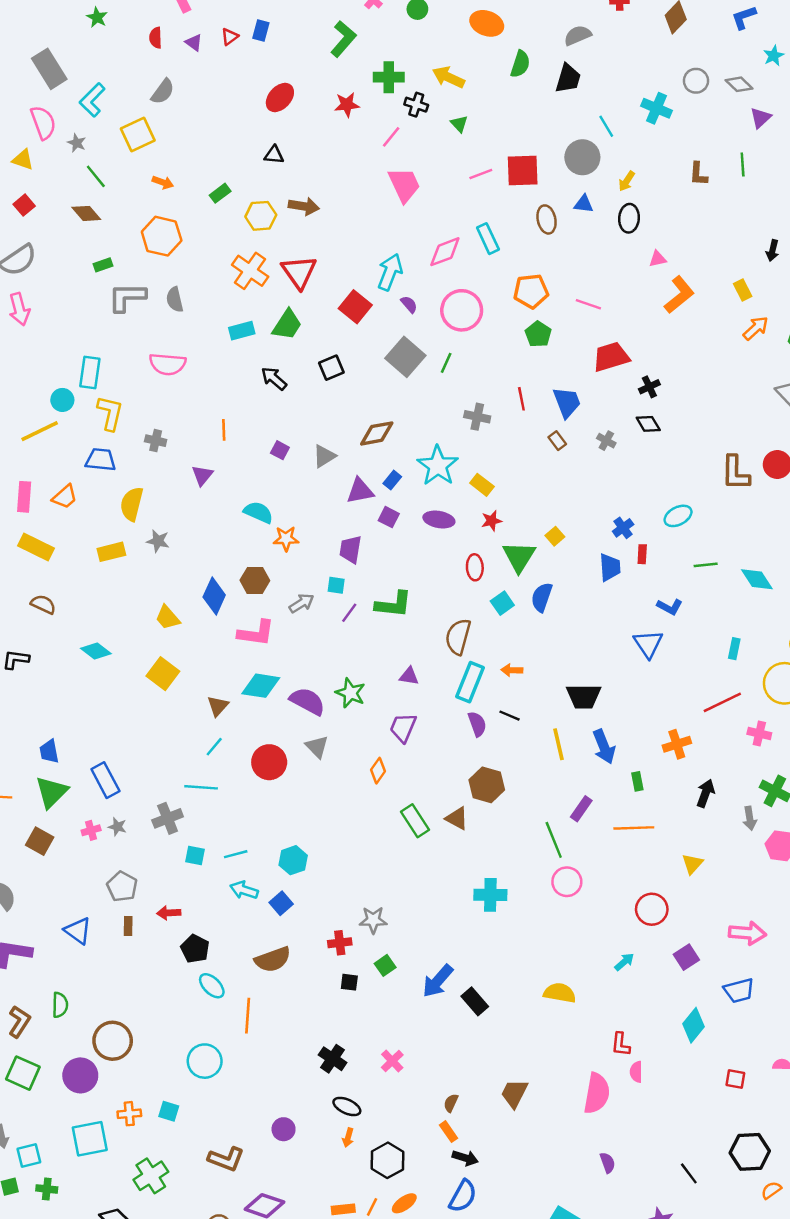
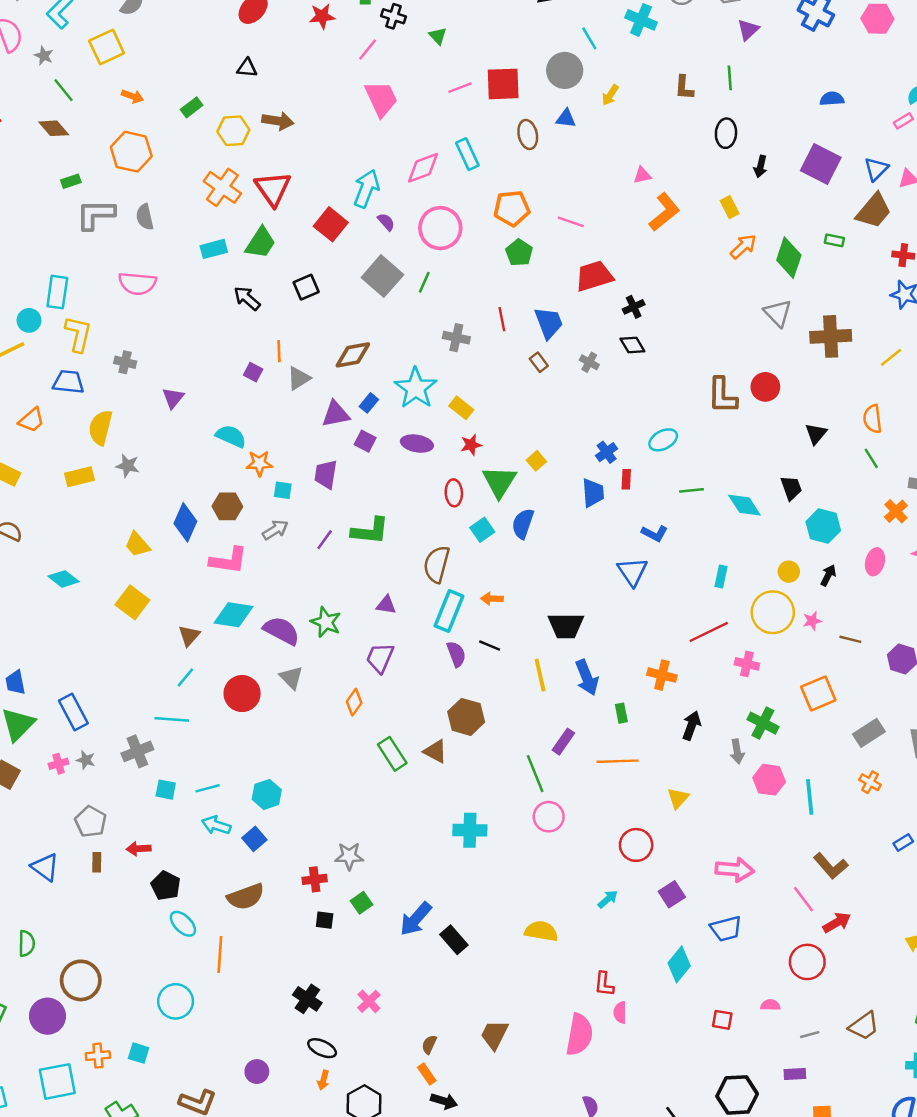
black ellipse: (629, 218) -> (726, 133), moved
orange line: (224, 430) -> (279, 351), moved
cyan square: (336, 585) -> (283, 490), moved
orange cross: (677, 744) -> (662, 675), turned 32

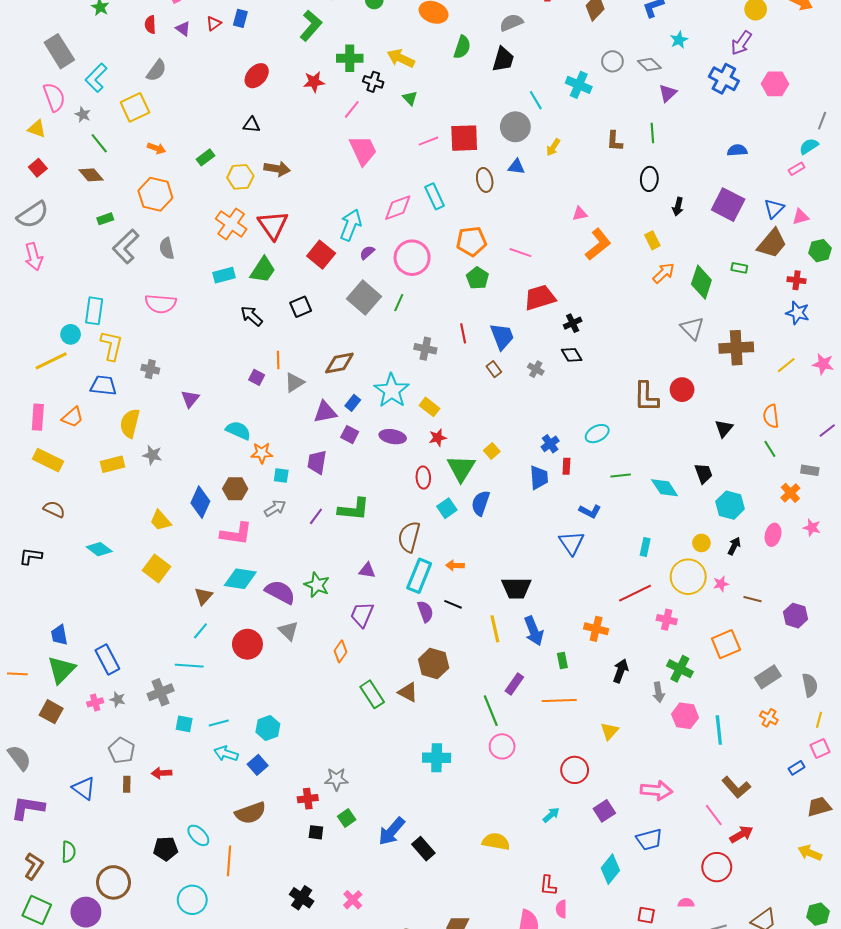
gray L-shape: (96, 214) -> (126, 246), turned -44
purple semicircle: (386, 222) -> (367, 253), turned -91
black pentagon: (166, 886) -> (166, 849), moved, turned -30

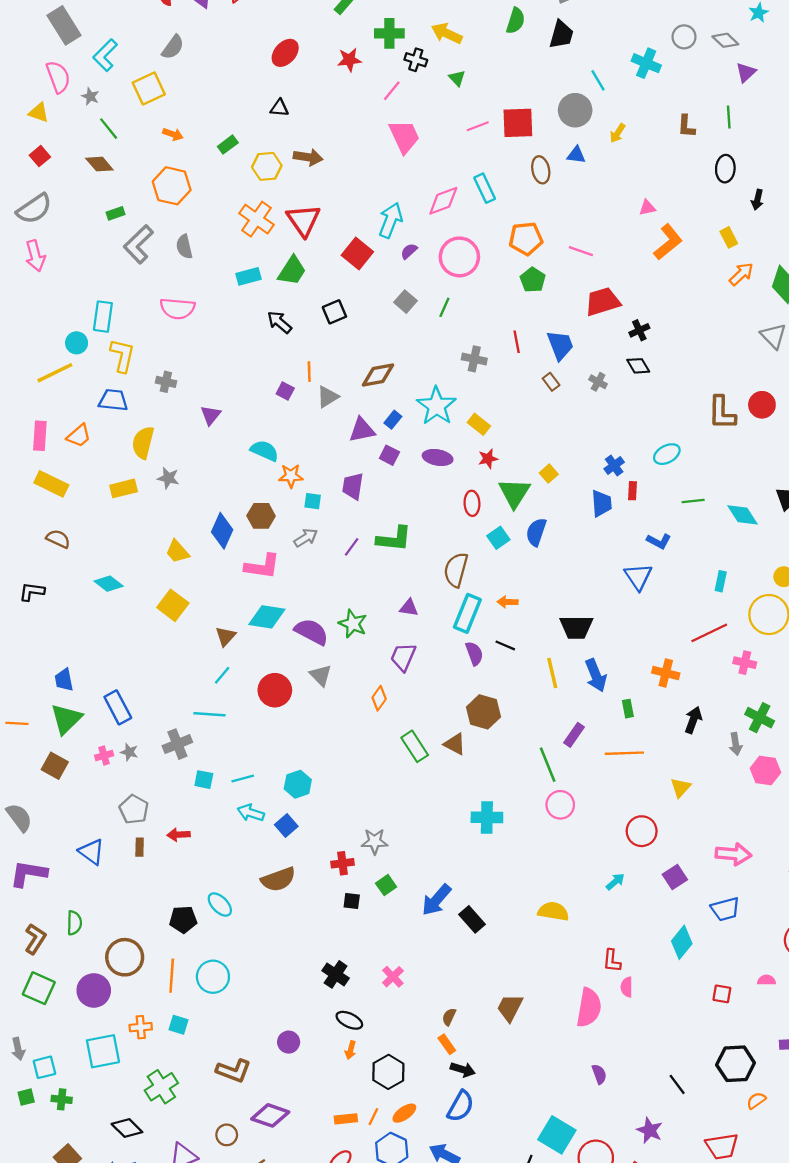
gray square: (364, 298) -> (406, 302), size x0.6
orange line: (229, 861) -> (172, 976), moved

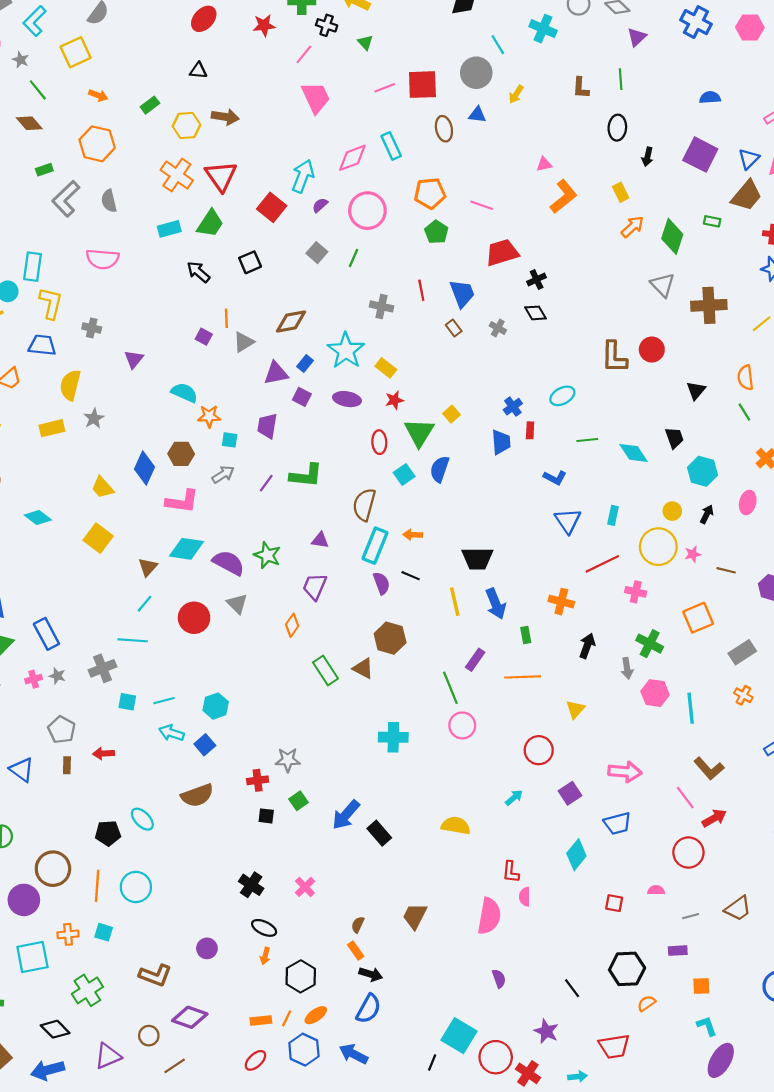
gray star: (168, 478) -> (94, 418), turned 30
blue triangle: (638, 577) -> (568, 521), moved

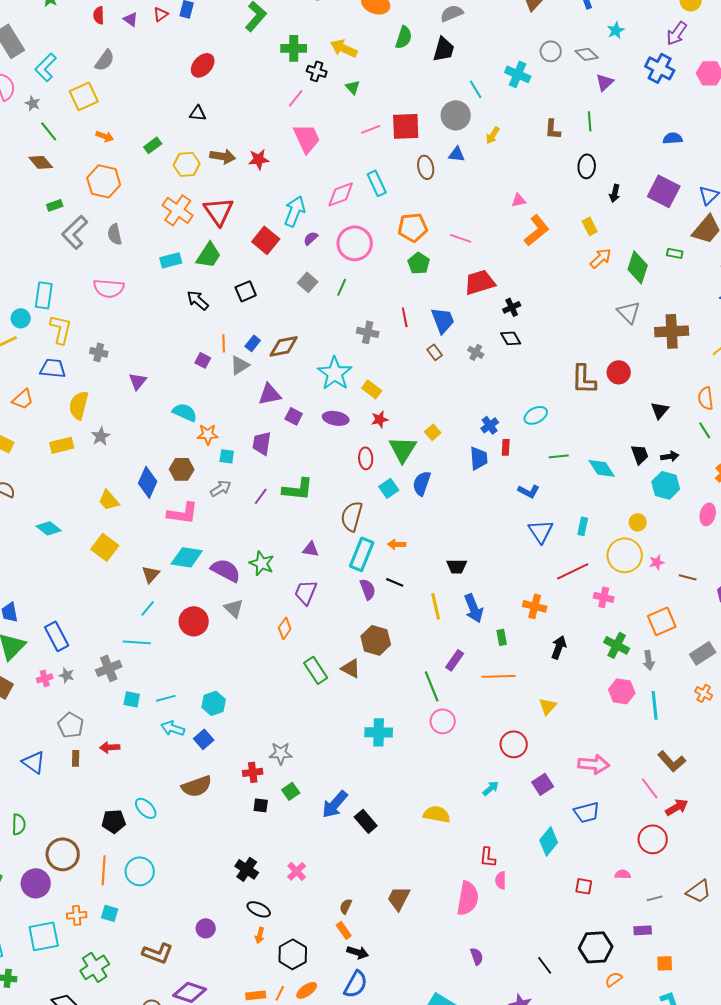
red star: (264, 25) -> (259, 159), moved
blue rectangle: (305, 364) -> (253, 343), moved
black arrow: (707, 514) -> (670, 456), moved, turned 54
black trapezoid: (477, 558) -> (457, 566), size x0.7
gray arrow: (627, 668) -> (649, 660), moved

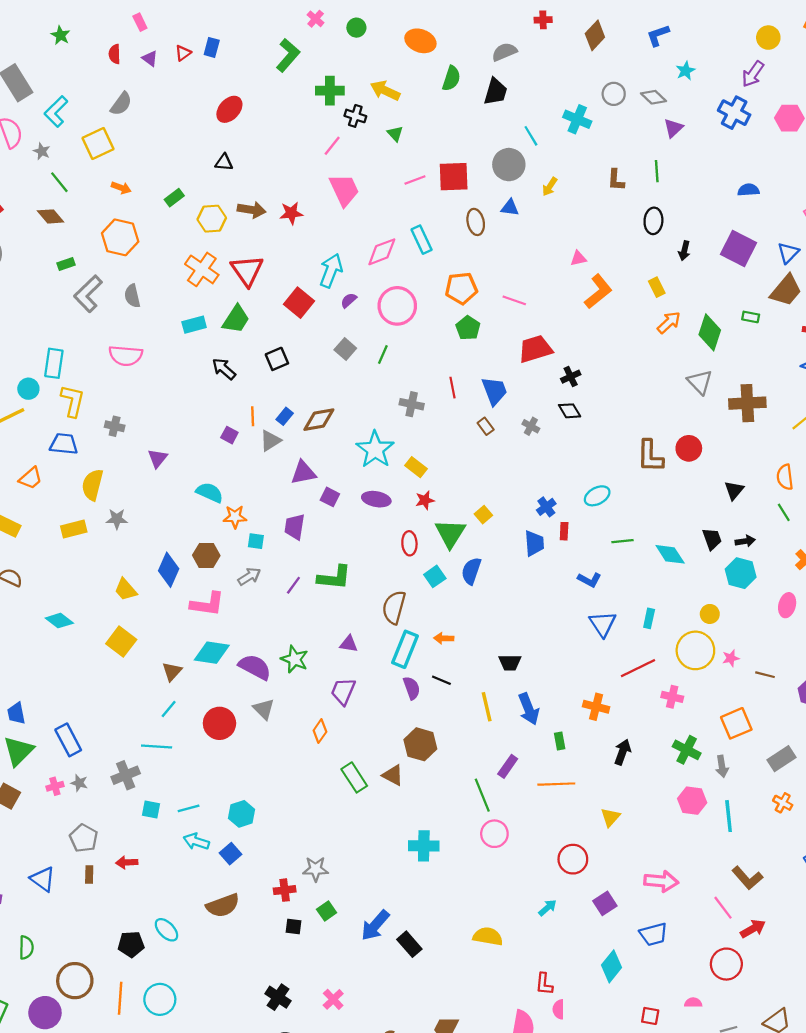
gray star: (101, 436) -> (117, 519), turned 30

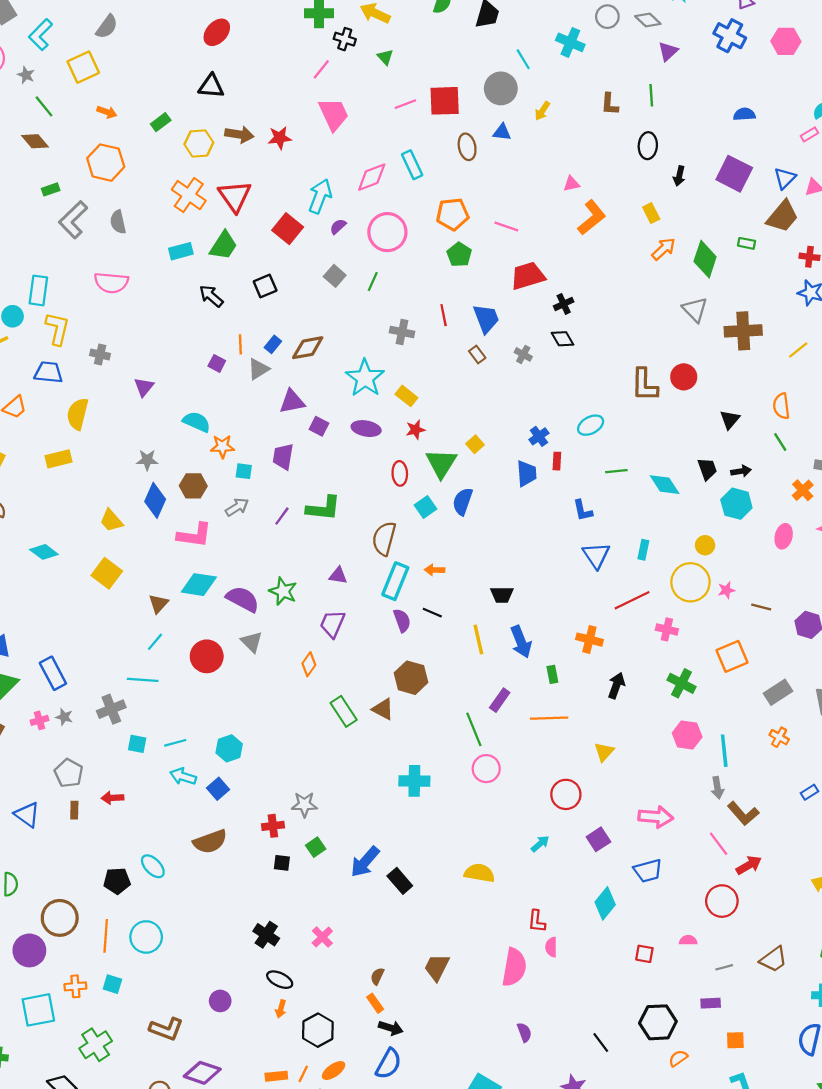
black triangle: (224, 162) -> (211, 86), size x1.4
gray star: (117, 519) -> (147, 460), moved
blue L-shape: (589, 580) -> (583, 510), turned 50
gray arrow: (722, 766) -> (717, 788), moved

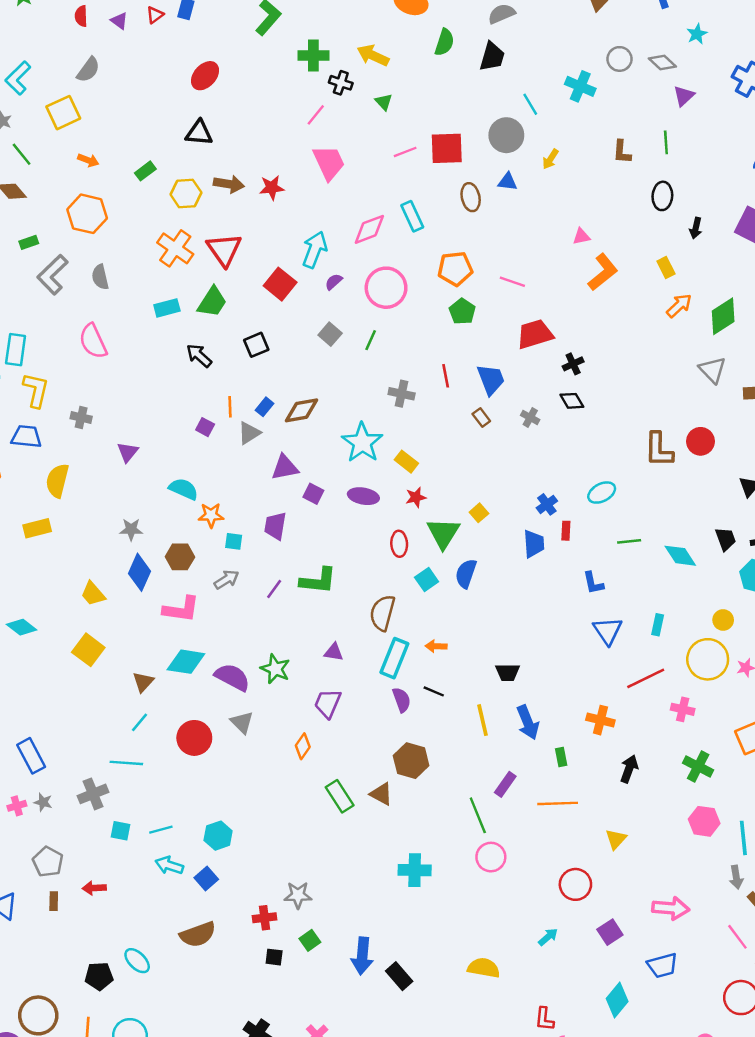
green diamond: (705, 259) -> (723, 316), turned 39
pink semicircle: (111, 283) -> (93, 341), turned 60
blue arrow: (365, 862) -> (362, 956), turned -36

